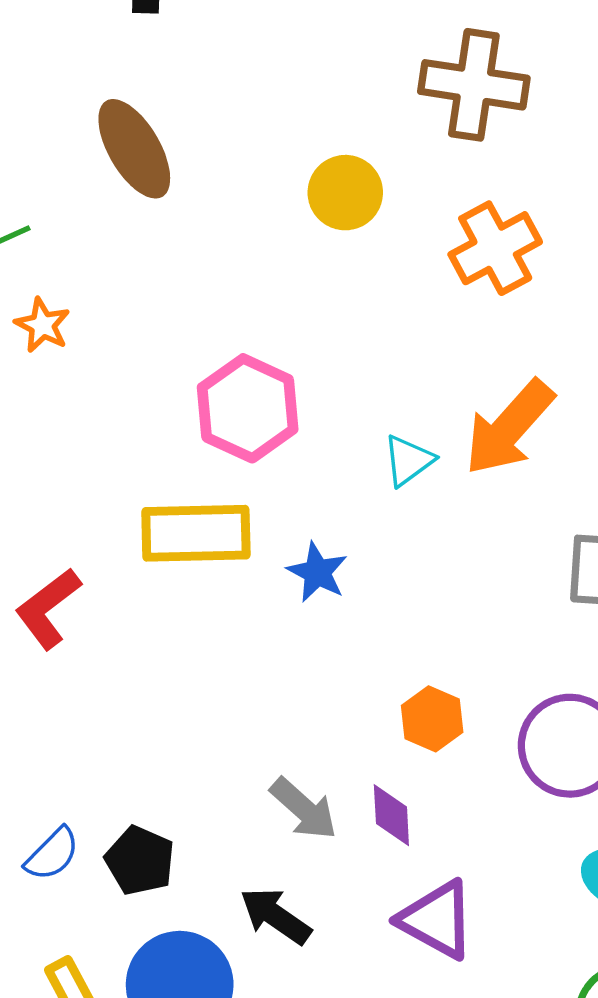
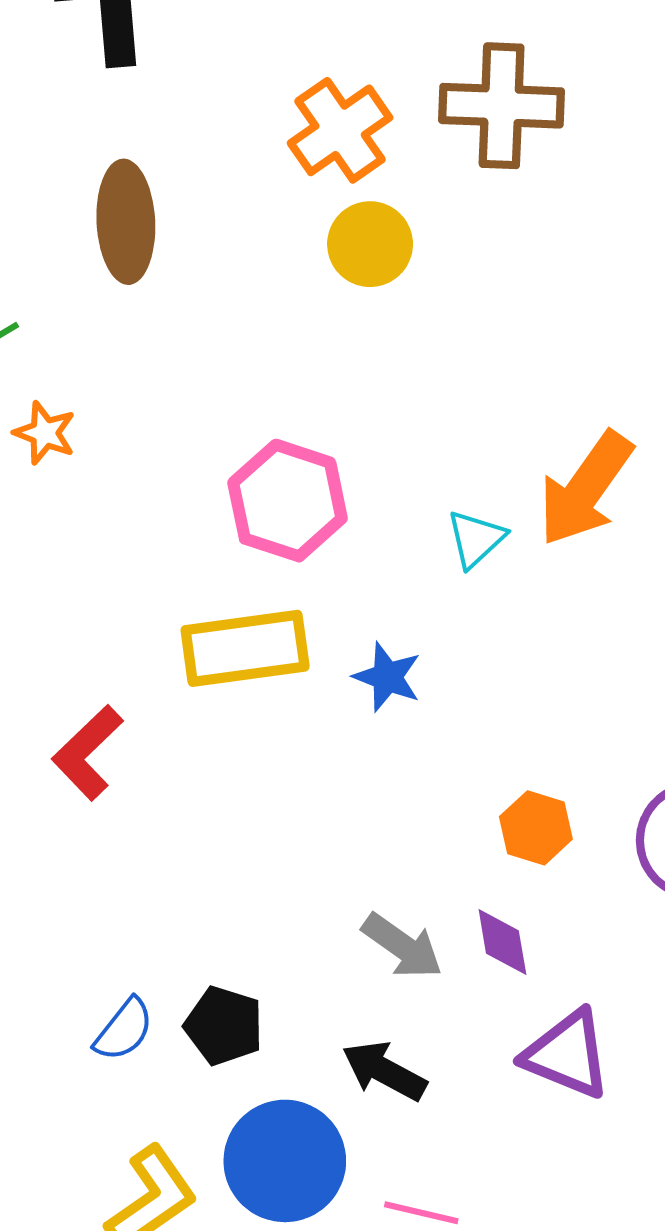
brown ellipse: (134, 149) -> (126, 222), turned 34
orange cross: (495, 248) -> (340, 130), moved

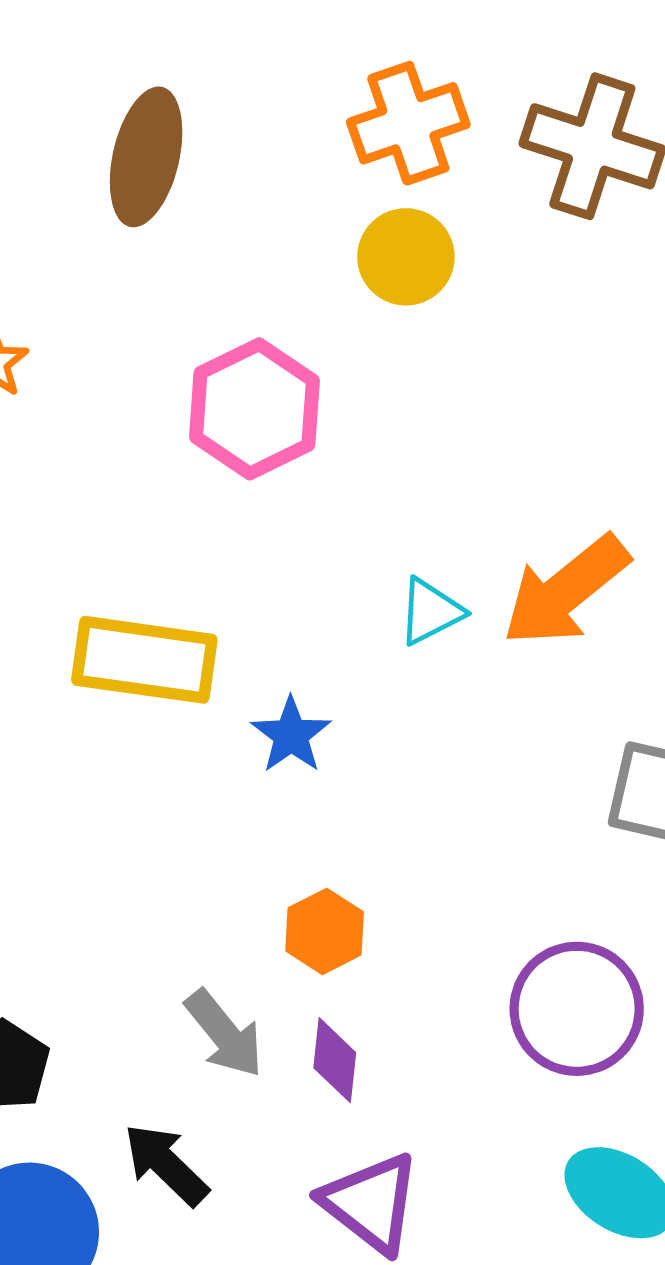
pink hexagon: (287, 501) -> (254, 409), moved
orange hexagon: (536, 828) -> (325, 931), moved

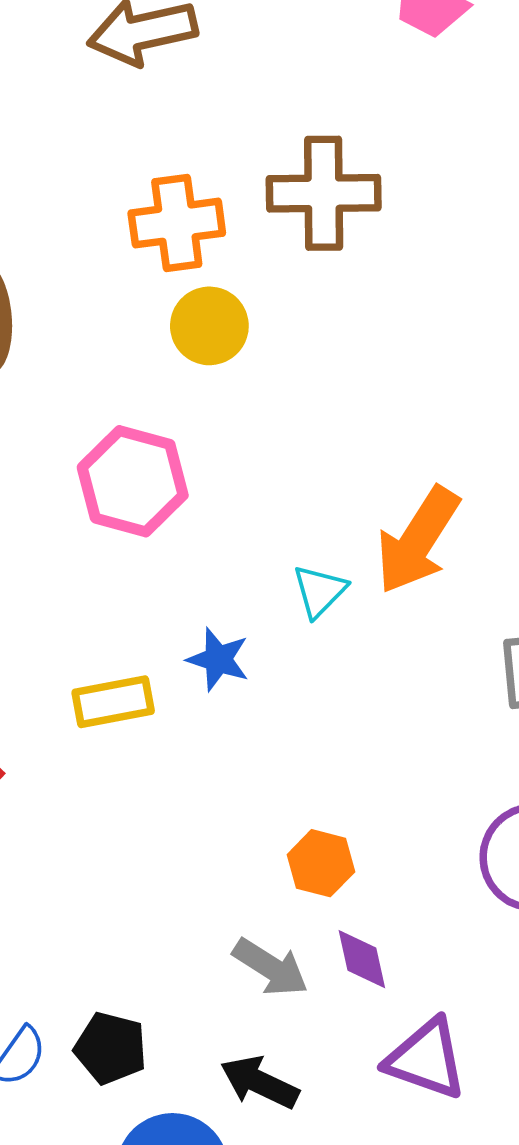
orange cross: (408, 123) -> (177, 223), turned 30
yellow rectangle: (144, 660) -> (113, 702), size x0.7
blue star: (291, 735) -> (218, 659), moved

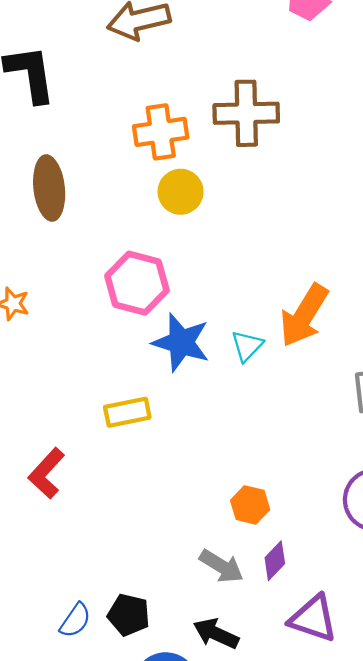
blue star: (218, 659) -> (181, 342), moved, size x1.6
purple diamond: (362, 959) -> (275, 561), turned 57

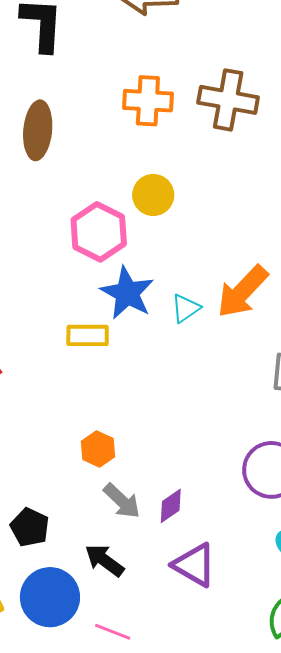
yellow circle: (181, 192) -> (153, 195), moved
yellow rectangle: (127, 412) -> (88, 335), moved
orange hexagon: (250, 505) -> (98, 449), moved

